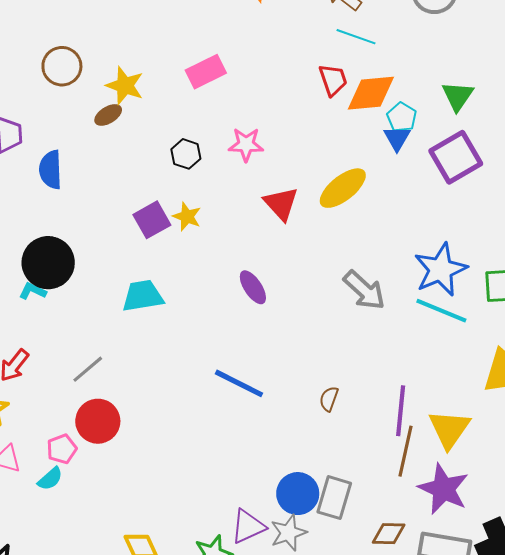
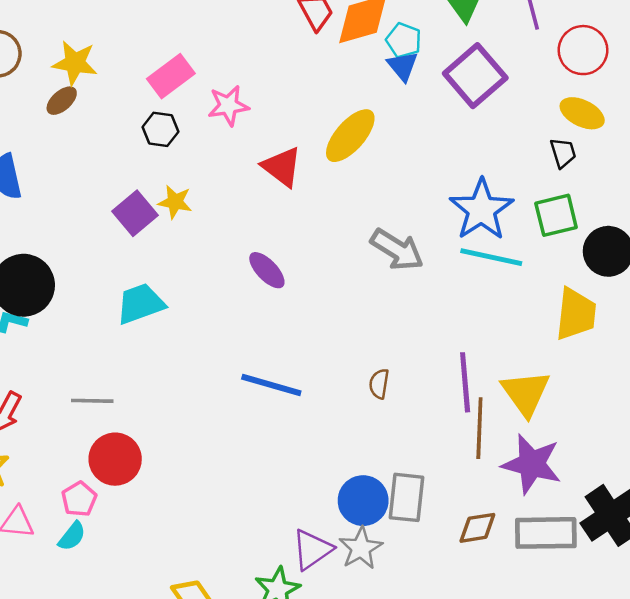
pink rectangle: (206, 72) -> (171, 76), moved
gray line: (88, 369) -> (92, 401), turned 52

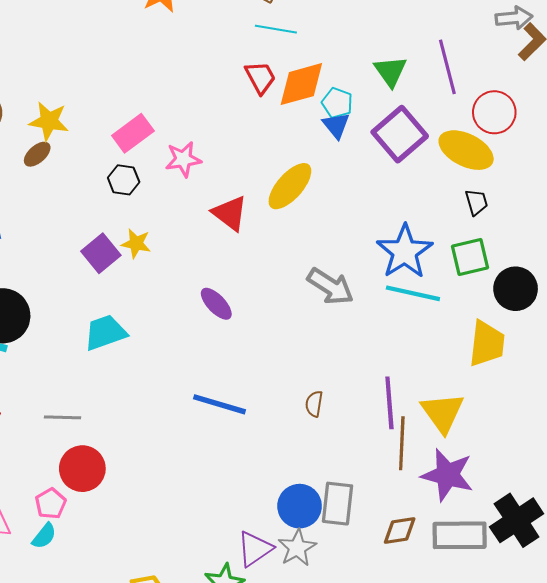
yellow ellipse: (582, 113) -> (466, 150), moved, size x1.4

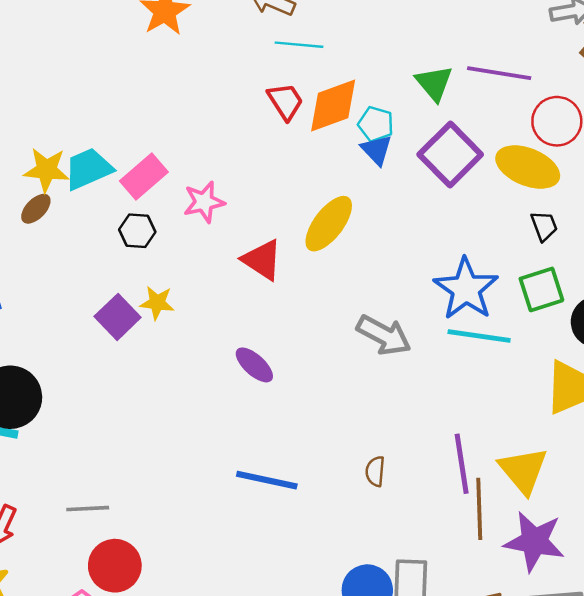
purple line: (447, 67) -> (499, 73), turned -62
cyan trapezoid: (105, 332) -> (88, 169), moved

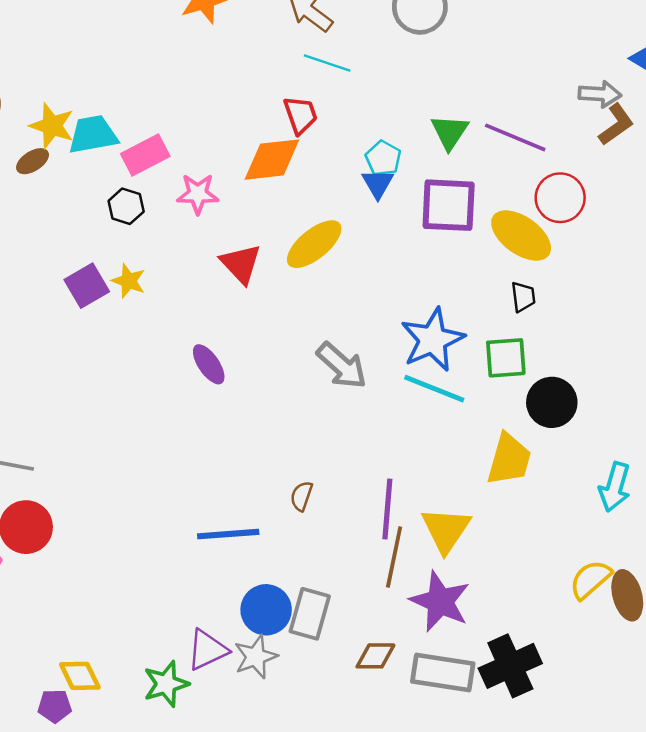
orange diamond: (333, 106) -> (272, 160), moved
purple square: (450, 154) -> (449, 205), turned 34
blue line: (267, 480) -> (228, 534), moved, turned -30

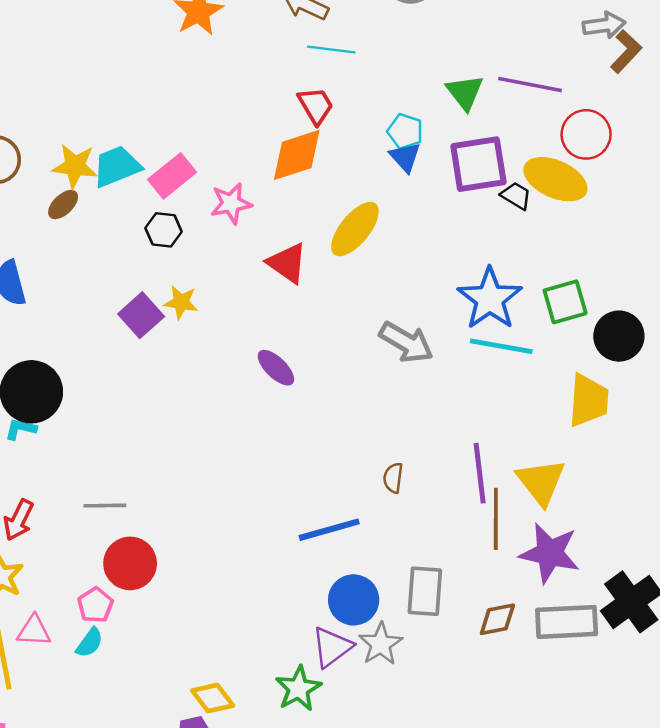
black trapezoid: (523, 297) -> (516, 196), moved, turned -40
blue circle: (266, 610) -> (354, 600), moved

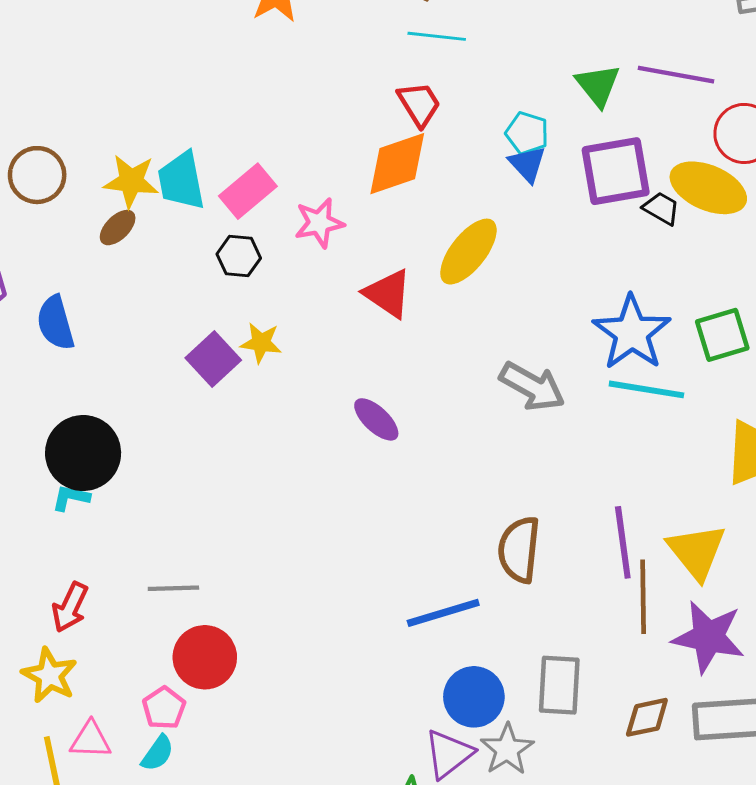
cyan trapezoid: (117, 166) -> (181, 181), turned -78
brown semicircle: (393, 478) -> (519, 550), size x1.8

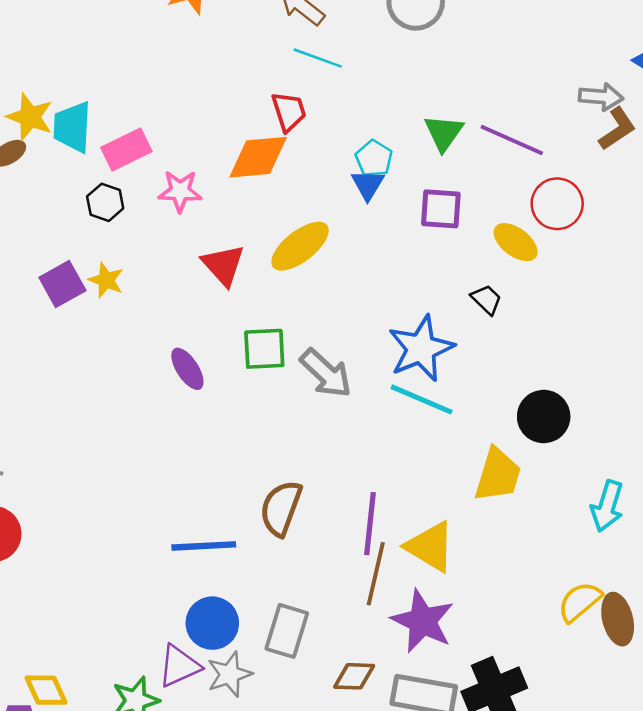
purple square: (616, 171) -> (441, 209), size x0.7
yellow ellipse: (708, 188) -> (516, 242), size x0.7
black trapezoid: (661, 208) -> (486, 299), moved
green square: (722, 335) -> (264, 349), moved
yellow triangle: (697, 552) -> (430, 547), turned -34

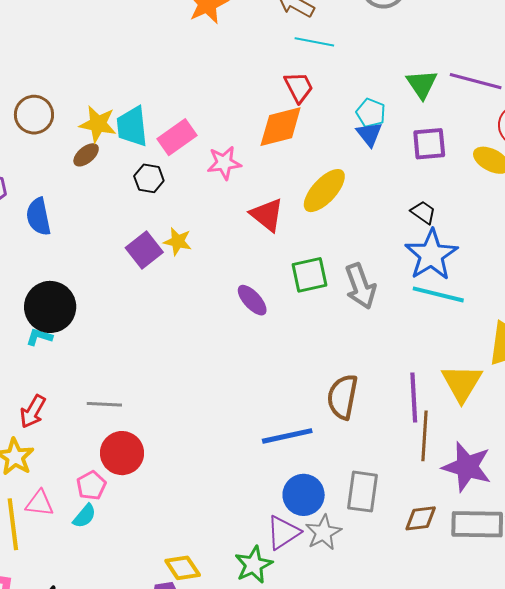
black hexagon: (105, 202) -> (149, 178), moved
black trapezoid: (486, 299) -> (423, 212), moved
gray arrow: (326, 373) -> (360, 286), turned 36
yellow triangle: (430, 547) -> (462, 383), moved, turned 39

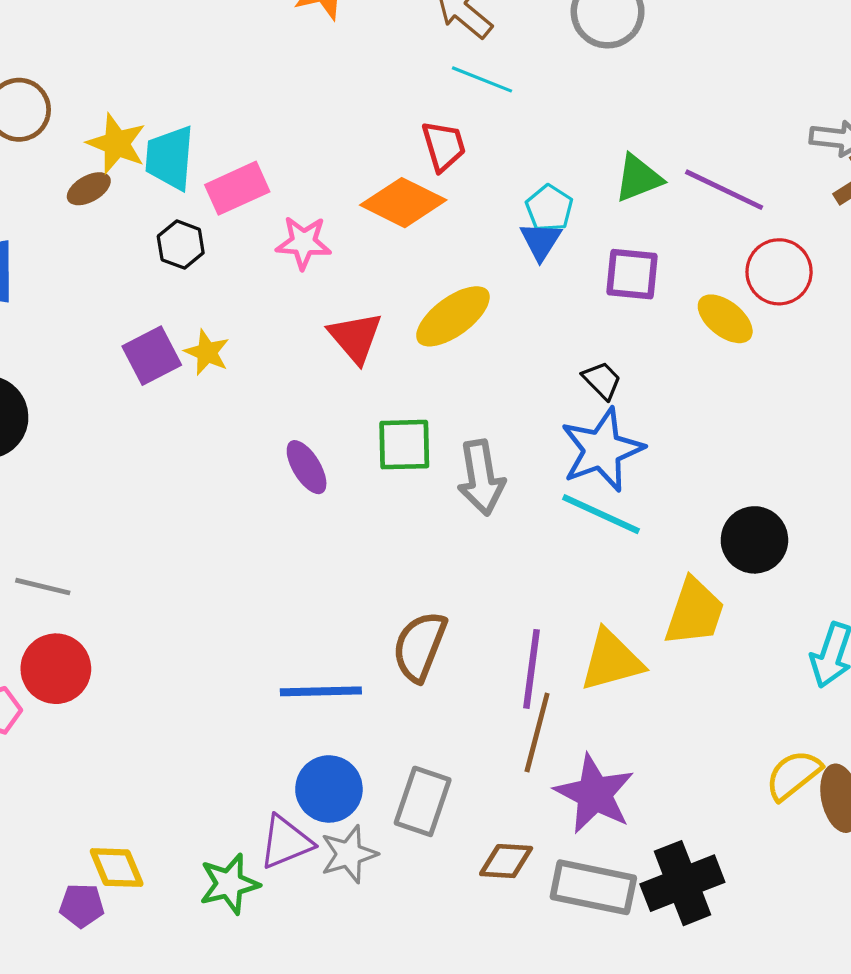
green triangle: (422, 84) -> (638, 178), turned 32
orange diamond: (281, 127) -> (403, 203), turned 30
yellow triangle: (462, 383) -> (611, 660), turned 33

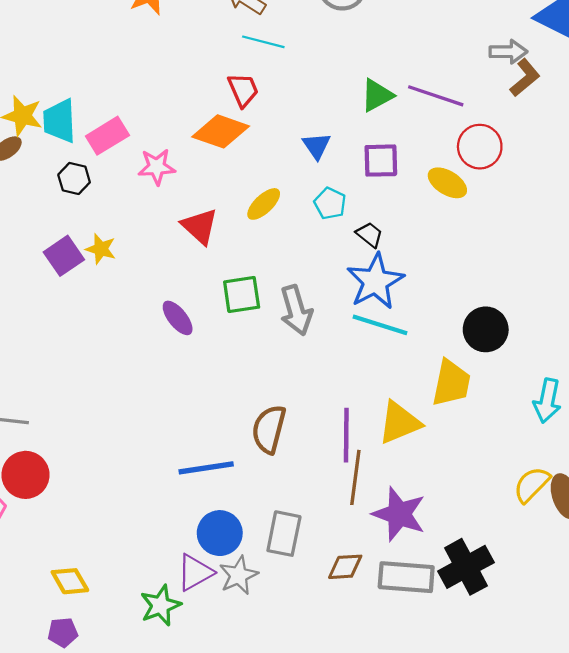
cyan pentagon: (549, 208) -> (330, 203), moved
yellow ellipse: (453, 316) -> (264, 204), size x0.7
yellow diamond: (117, 868) -> (70, 581), moved

